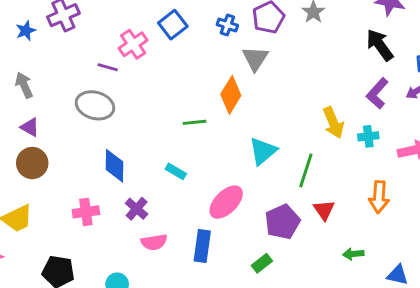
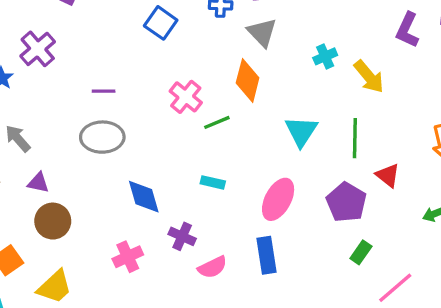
pink cross: (133, 44) -> (186, 97), moved
cyan cross: (368, 136) -> (325, 56), moved
green rectangle: (262, 263) -> (361, 252), moved

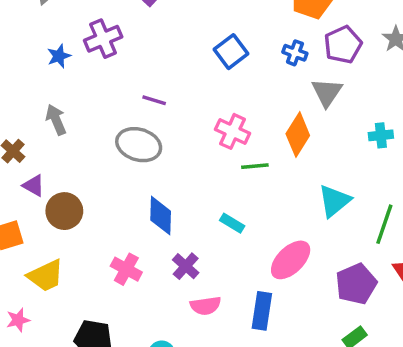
pink cross: (186, 97) -> (232, 131), turned -32
purple triangle: (38, 183) -> (34, 186), moved
pink cross: (128, 257) -> (126, 269), turned 36

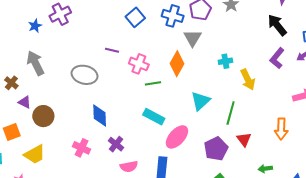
blue cross: (295, 53) -> (173, 16), size x1.5
purple line: (154, 100) -> (112, 50), moved
gray arrow: (56, 120) -> (35, 63), size x1.4
cyan rectangle: (232, 223) -> (154, 117), moved, size x1.5

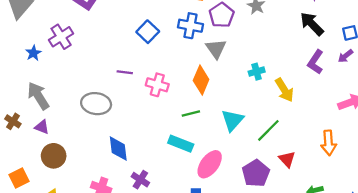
green line: (153, 83) -> (191, 114), moved
purple triangle: (25, 102) -> (42, 127), moved
green line: (231, 113) -> (268, 130), turned 35

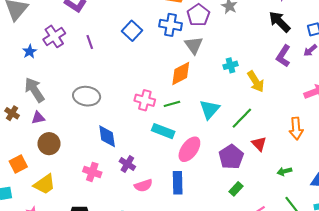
purple line: (125, 72) -> (90, 42), moved, turned 64
orange diamond: (201, 80) -> (181, 74), turned 40
pink cross: (157, 85) -> (145, 100), moved
purple triangle: (42, 127) -> (38, 118), turned -32

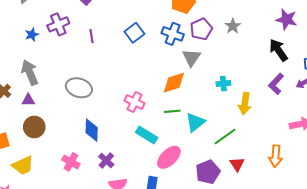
yellow arrow: (256, 81) -> (245, 104), turned 30
green line: (172, 104) -> (172, 111), moved

